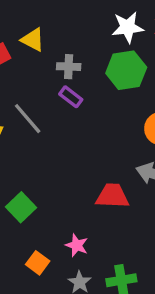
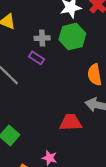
gray cross: (69, 67) -> (42, 38), moved

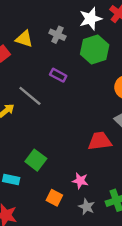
gray cross: (42, 38) -> (57, 35), moved, turned 32

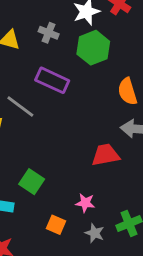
purple rectangle: (58, 75) -> (52, 80), size x1.6

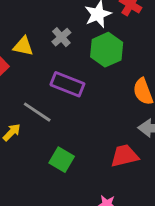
gray cross: (49, 33) -> (61, 37), turned 30
green square: (32, 182) -> (62, 160), moved

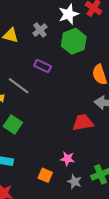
purple rectangle: (67, 84) -> (43, 66), size x0.7
green square: (62, 160) -> (13, 124), moved

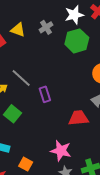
purple rectangle: (43, 66) -> (45, 94), moved, turned 42
pink star: (67, 159) -> (61, 151), size x1.5
orange square: (45, 175) -> (26, 164), moved

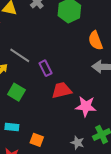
red trapezoid: (78, 118) -> (62, 90), moved
pink star: (61, 151) -> (86, 106), moved

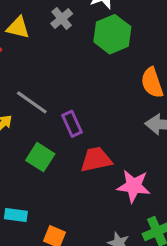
green square: (16, 92) -> (40, 157), moved

